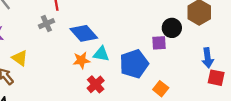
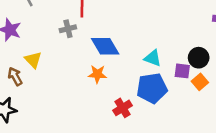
cyan triangle: (101, 54) -> (153, 58), moved
red cross: (96, 84) -> (123, 108), moved
orange square: (161, 89) -> (200, 82), moved

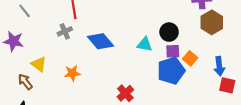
black circle: (199, 58) -> (169, 32), moved
orange star: (97, 74) -> (72, 73), moved
blue pentagon: (152, 88) -> (171, 71), moved

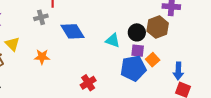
brown hexagon: (212, 22) -> (158, 27), moved

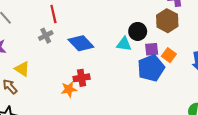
black circle: (137, 32) -> (138, 31), moved
orange star: (42, 57) -> (69, 89), moved
red cross: (88, 83) -> (82, 78), moved, turned 35

